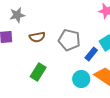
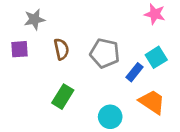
brown semicircle: (37, 37) -> (61, 49), turned -91
cyan circle: (81, 79) -> (110, 117), moved

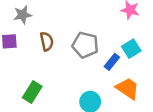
green rectangle: (63, 97) -> (32, 92), moved

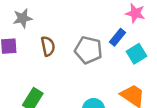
blue rectangle: (112, 62) -> (118, 37), moved

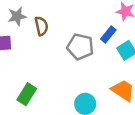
brown semicircle: (48, 46) -> (41, 26), moved

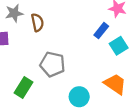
gray pentagon: (80, 47) -> (52, 64), moved

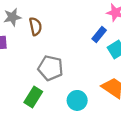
green rectangle: (23, 87) -> (33, 97), moved

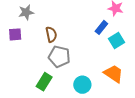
brown semicircle: (35, 26) -> (51, 34), moved

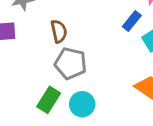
cyan circle: (82, 85) -> (82, 104), moved

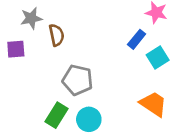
brown semicircle: (59, 31) -> (57, 35), moved

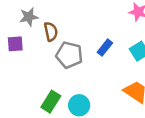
blue rectangle: (137, 39) -> (105, 48), moved
gray pentagon: (78, 80) -> (69, 55), moved

